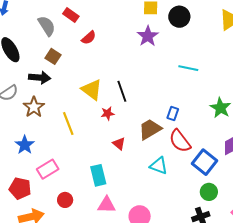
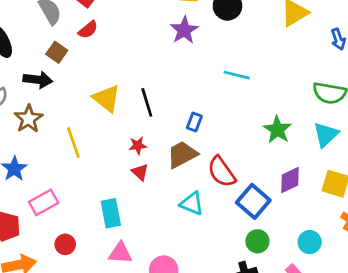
red semicircle: (89, 38) -> (88, 30), moved
red star: (108, 113) -> (138, 145), moved
blue rectangle: (173, 113) -> (194, 122), moved

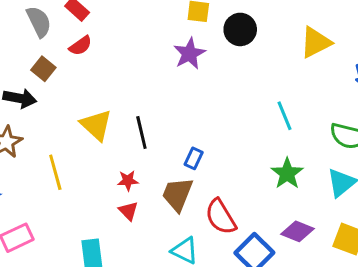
cyan line: (237, 75) -> (284, 116), moved, turned 50
brown trapezoid: (182, 155) -> (177, 194), turned -44
purple diamond: (290, 180) -> (298, 231), turned 44

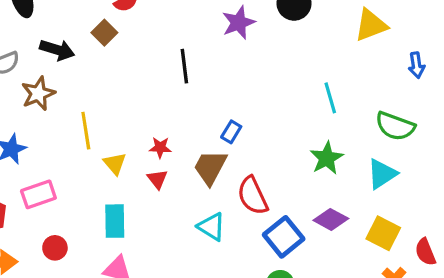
brown square: (43, 69) -> (104, 33), moved
yellow triangle: (96, 125) -> (115, 164), moved, size x0.7
black line: (141, 132) -> (184, 66), moved

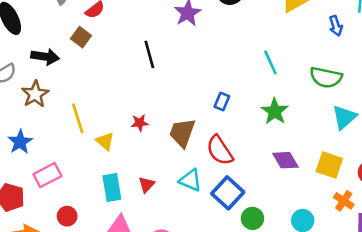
blue rectangle: (231, 132) -> (222, 101), moved
cyan triangle: (382, 174) -> (344, 117), moved
red triangle: (157, 179) -> (147, 185), moved, turned 30
purple diamond: (331, 219) -> (285, 160), turned 40
blue square: (284, 237) -> (228, 193), moved

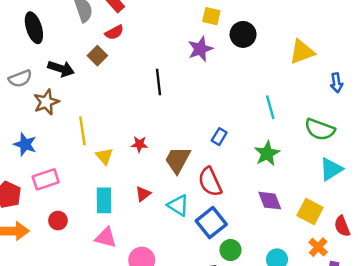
blue star: (20, 142) -> (25, 144), turned -30
red triangle: (147, 185) -> (143, 194), moved

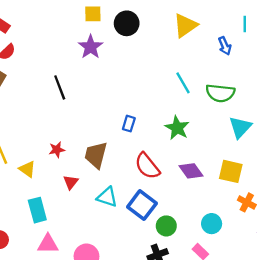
cyan line: (270, 107) -> (183, 83), moved
red semicircle: (210, 182) -> (147, 166), moved
red triangle: (143, 194) -> (71, 182), moved

